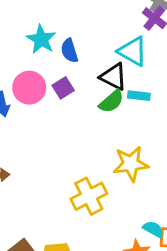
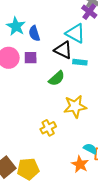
purple square: (63, 88) -> (31, 58), turned 32
green semicircle: (111, 101) -> (57, 78), moved
yellow cross: (89, 196) -> (48, 128), size x0.7

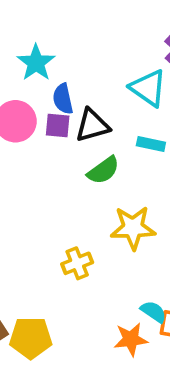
blue semicircle: (34, 33) -> (63, 99), moved
black triangle: (63, 50) -> (92, 125), moved, turned -48
orange star: (80, 164) -> (131, 339), turned 30

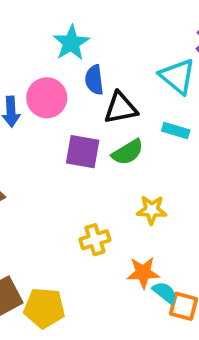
purple square: (58, 125) -> (83, 152), moved, size x1.4
yellow star: (133, 228) -> (152, 210), size x0.7
orange star: (131, 339) -> (143, 273), moved

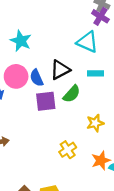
blue semicircle: (94, 80) -> (37, 78), moved

